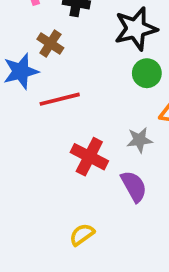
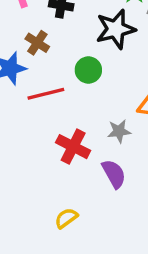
green circle: (147, 73) -> (88, 70), moved

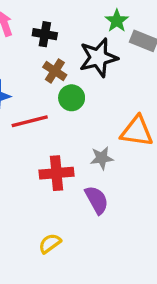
brown cross: (37, 43) -> (55, 71), moved
red cross: (73, 147) -> (57, 173), turned -32

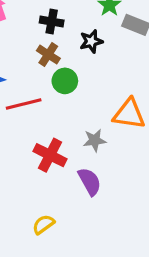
black cross: (45, 34) -> (52, 22), moved
black star: (98, 58) -> (91, 41), size x0.6
red cross: (57, 173) -> (50, 155), turned 32

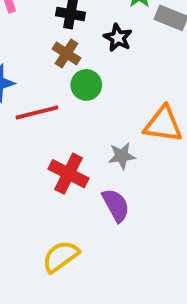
black star: (91, 41) -> (118, 38), turned -30
yellow semicircle: (43, 224) -> (61, 256), size x1.4

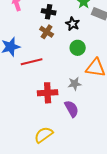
green circle: (86, 85) -> (78, 48), moved
red cross: (69, 174) -> (48, 93), turned -30

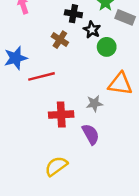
black cross: (49, 12) -> (73, 14), moved
green circle: (78, 48) -> (107, 47), moved

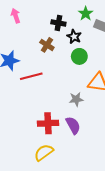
green circle: (107, 47) -> (79, 56), moved
red cross: (61, 115) -> (48, 123), moved

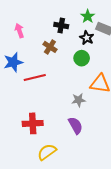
pink arrow: (16, 16) -> (19, 31), moved
black star: (74, 37) -> (87, 38), moved
red cross: (48, 123) -> (33, 123), moved

